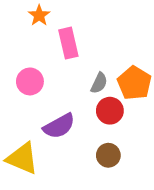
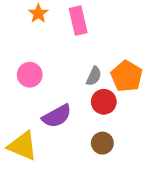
pink rectangle: (68, 43) -> (78, 21), moved

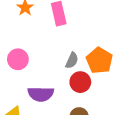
purple semicircle: (57, 116) -> (41, 94), turned 30

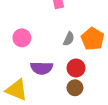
red circle: (80, 82) -> (76, 68), moved

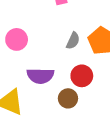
brown circle: (75, 88) -> (68, 98), moved

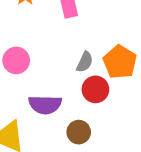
red circle: (82, 76) -> (95, 89), moved

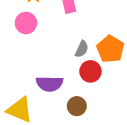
pink circle: (16, 60) -> (26, 23), moved

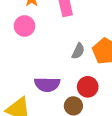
red circle: (90, 71) -> (88, 87), moved

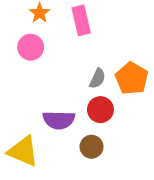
red circle: (88, 87) -> (100, 110), moved

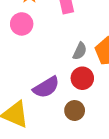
purple semicircle: (59, 120) -> (46, 87), turned -32

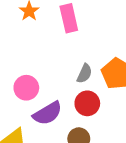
pink circle: (22, 24) -> (26, 88), moved

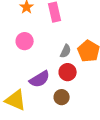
pink circle: (26, 88) -> (25, 41), moved

